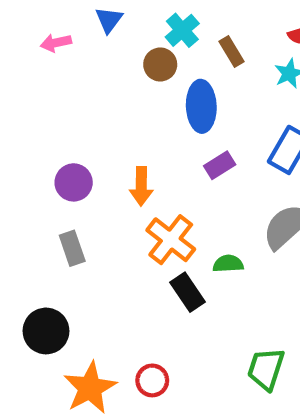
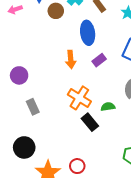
brown circle: (160, 65) -> (56, 11), moved
purple circle: (74, 182) -> (19, 75), moved
orange arrow: (141, 186) -> (71, 59), moved

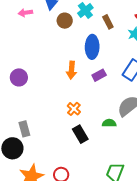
orange cross: (79, 98) -> (74, 109), size x0.6
gray rectangle: (33, 107) -> (24, 129), moved
green semicircle: (108, 107) -> (109, 123), moved

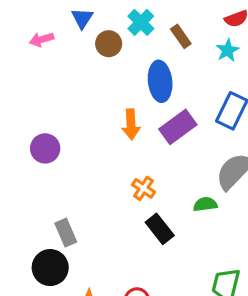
purple rectangle: (99, 75) -> (178, 127), size x1.5

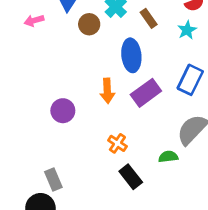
purple circle: (45, 148) -> (63, 111), moved

